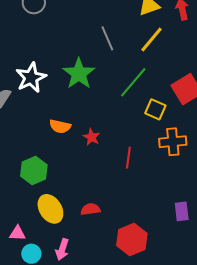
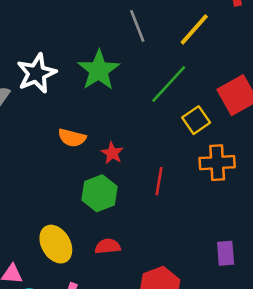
yellow square: (155, 109) -> (196, 120), turned 30
green hexagon: (34, 171) -> (100, 193), moved

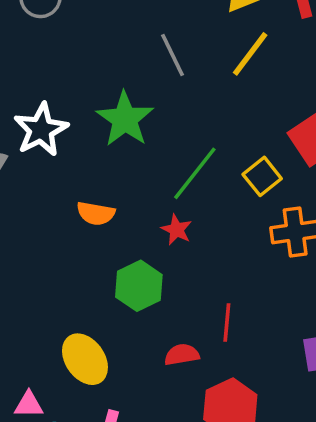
green line: (169, 84) -> (195, 173), moved
red star: (112, 153) -> (177, 230), moved
red line: (159, 181) -> (227, 323), moved
red semicircle: (108, 246) -> (182, 355), moved

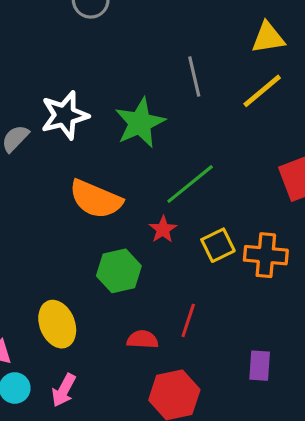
yellow square: (262, 176) -> (218, 245), moved
orange semicircle: (96, 213) -> (96, 199), size x1.6

